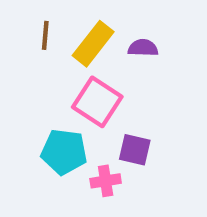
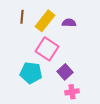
purple square: (135, 150) -> (65, 72), turned 35
pink cross: (106, 181) -> (72, 92), moved

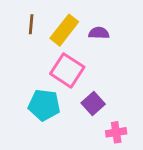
pink cross: (72, 92) -> (116, 132), moved

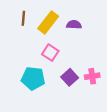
pink square: (67, 70) -> (50, 53), size x0.7
pink cross: (116, 132) -> (92, 76), moved

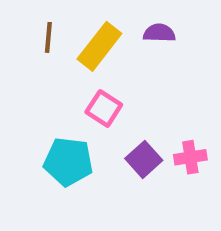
purple semicircle: (74, 25) -> (159, 33), moved

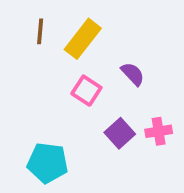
purple semicircle: (159, 33) -> (133, 74), moved, turned 45
cyan pentagon: (68, 162) -> (48, 163), moved

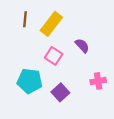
purple square: (120, 133) -> (60, 92), moved
cyan pentagon: (48, 163) -> (30, 81), moved

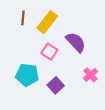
purple semicircle: (82, 46) -> (76, 42), size x1.5
pink cross: (98, 81) -> (91, 75), turned -32

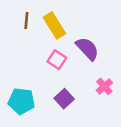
yellow rectangle: (47, 22) -> (54, 25), turned -70
cyan pentagon: (27, 75) -> (21, 101), moved

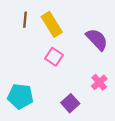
purple semicircle: (87, 49) -> (97, 39), moved
purple square: (64, 99) -> (70, 103), moved

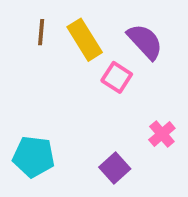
purple semicircle: (97, 39) -> (145, 42), moved
pink square: (54, 57) -> (117, 77), moved

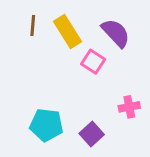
pink cross: (162, 134) -> (129, 107), turned 30
cyan pentagon: (34, 157) -> (46, 125), moved

